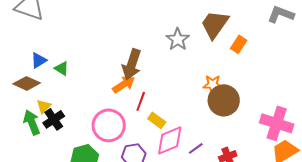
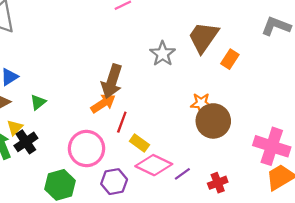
green triangle: (62, 68) -> (38, 102), moved, turned 49
pink diamond: (170, 140) -> (154, 165), turned 48

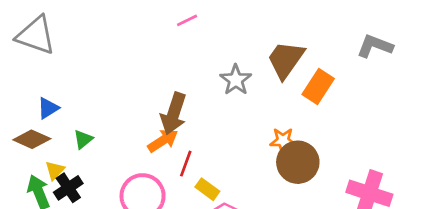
orange rectangle: (230, 59) -> (318, 87), size x1.4

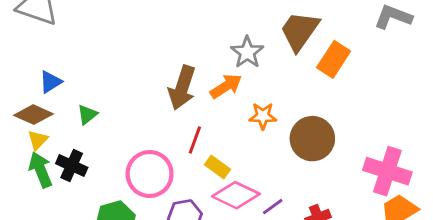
orange arrow: (163, 141) -> (226, 86), moved
orange star: (283, 141) -> (263, 116), moved
yellow triangle: (55, 170) -> (38, 140), moved
black cross: (68, 188) -> (72, 165), turned -32

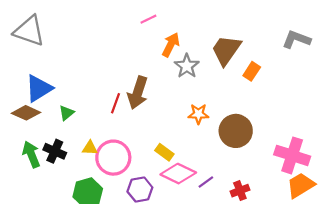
orange rectangle: (334, 59) -> (252, 71), size x0.7
blue triangle: (50, 82) -> (39, 88), size x1.6
orange arrow: (226, 86) -> (171, 45), moved, turned -30
yellow triangle: (38, 140) -> (90, 148), moved, turned 49
red line: (195, 140) -> (115, 103), moved

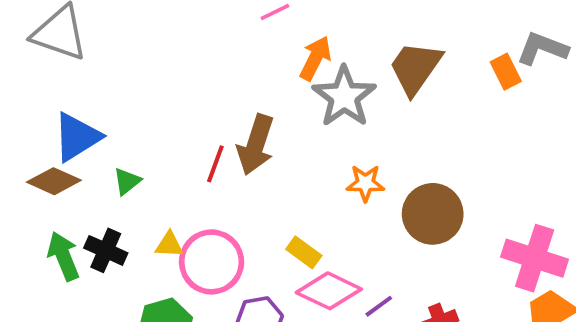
gray star: (187, 66) -> (344, 97), size x1.4
orange rectangle: (252, 71) -> (506, 72), moved, turned -60

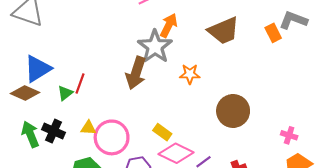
brown trapezoid: (415, 68) -> (224, 31), turned -148
gray star: (344, 97) -> (155, 47), moved
red line: (215, 164) -> (80, 84), moved
orange star: (365, 183) -> (190, 74), moved
pink cross: (535, 258) -> (289, 135), size x0.5

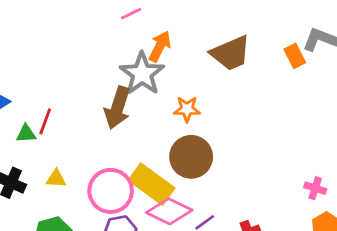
green triangle: (65, 93) -> (26, 134), turned 35
brown circle: (233, 111) -> (191, 157), moved
yellow rectangle: (162, 132) -> (152, 184), size x1.8
pink circle: (112, 137) -> (111, 191), moved

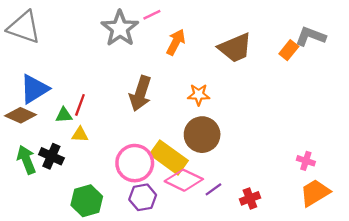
orange rectangle: (295, 56) -> (289, 50), turned 66
gray star: (142, 74) -> (120, 28), moved
yellow triangle: (56, 179) -> (80, 135), moved

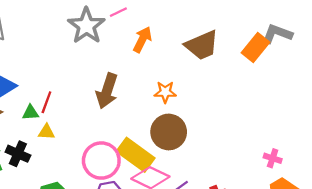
orange rectangle: (289, 50) -> (255, 47), size x1.4

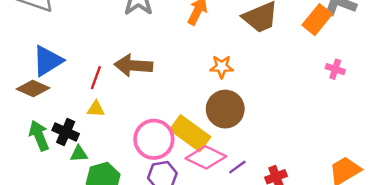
brown arrow: (107, 91) -> (133, 66), moved, turned 76
green triangle: (30, 113) -> (79, 154), moved
pink cross: (273, 158) -> (335, 69), moved

